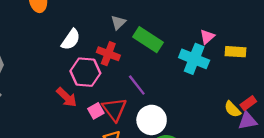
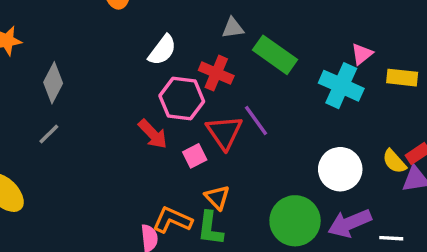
gray triangle: (118, 22) -> (233, 28), turned 35
red triangle: (114, 109) -> (224, 132), moved
white circle: (152, 120) -> (340, 169), moved

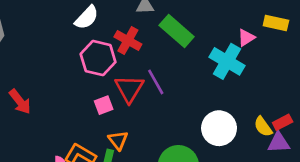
yellow rectangle: (402, 78) -> (276, 23), moved
red arrow: (153, 134) -> (20, 102), moved

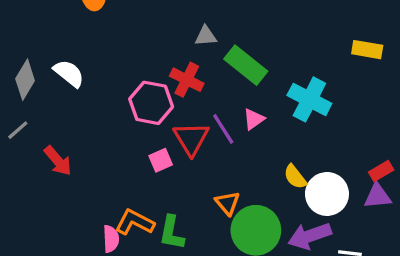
white semicircle: (87, 18) -> (69, 73), moved, turned -92
pink triangle: (246, 38) -> (254, 119), moved
yellow semicircle: (263, 127) -> (295, 177), moved
white circle: (219, 128) -> (327, 194), moved
orange triangle: (118, 140) -> (228, 203), moved

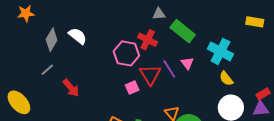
pink triangle: (254, 119) -> (187, 63), turned -32
yellow semicircle: (295, 177) -> (226, 79), moved

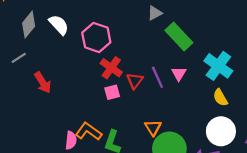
gray triangle: (159, 14) -> (155, 13), turned -32
red cross: (148, 40) -> (111, 68), moved
pink hexagon: (126, 53) -> (96, 38), moved
red triangle: (150, 75) -> (135, 81), size x0.7

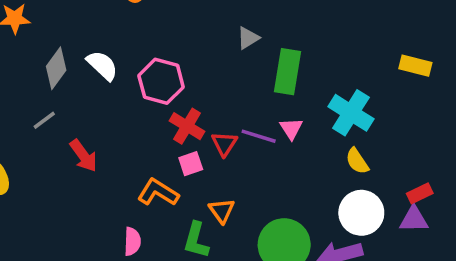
green rectangle: (179, 37) -> (288, 72), turned 56
purple line: (157, 77) -> (259, 136), turned -45
orange triangle: (153, 128) -> (222, 211), moved
orange L-shape: (89, 131) -> (158, 192), moved

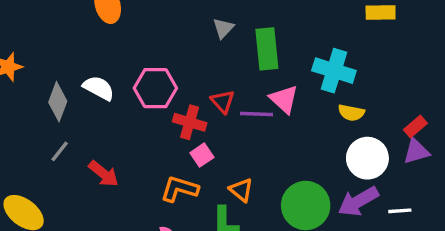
pink triangle: (291, 129) -> (284, 99), size x1.4
red triangle: (224, 144) -> (223, 102), moved
yellow semicircle: (357, 161) -> (351, 113), turned -30

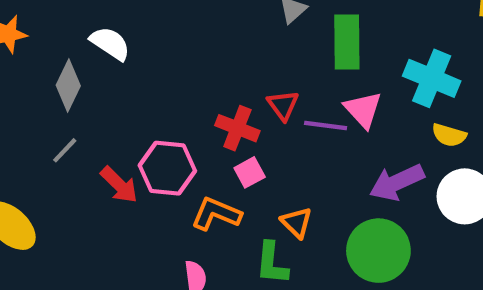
white semicircle: (99, 88) -> (110, 43), moved
pink hexagon: (155, 88) -> (167, 168), moved
purple arrow: (358, 201) -> (397, 182), moved

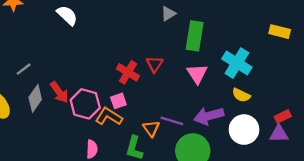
gray diamond: (68, 85) -> (35, 98), moved
purple line: (326, 126) -> (172, 121), moved
gray line: (65, 150) -> (24, 69), moved
pink hexagon: (167, 168) -> (85, 104), moved
pink square: (250, 172) -> (118, 101), moved

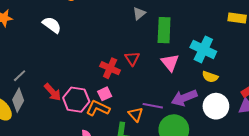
gray diamond: (35, 98) -> (18, 100), moved

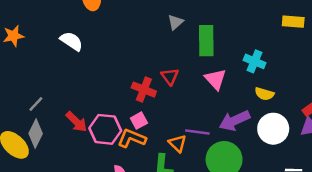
cyan cross: (203, 49) -> (255, 61), size x0.7

